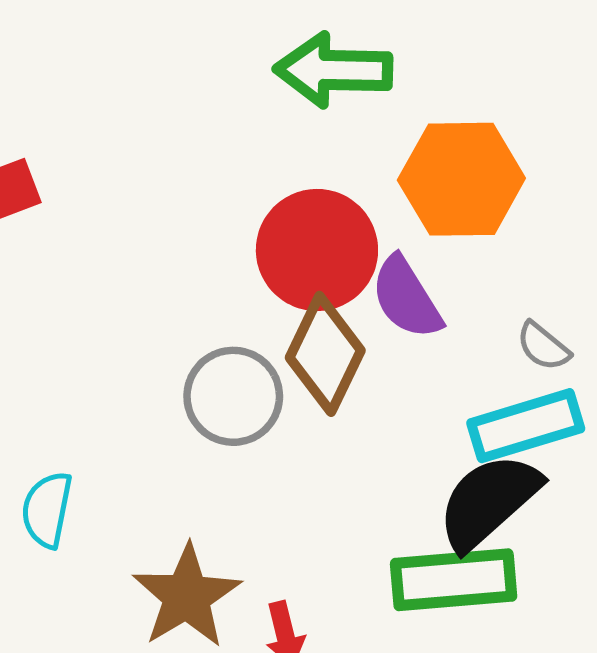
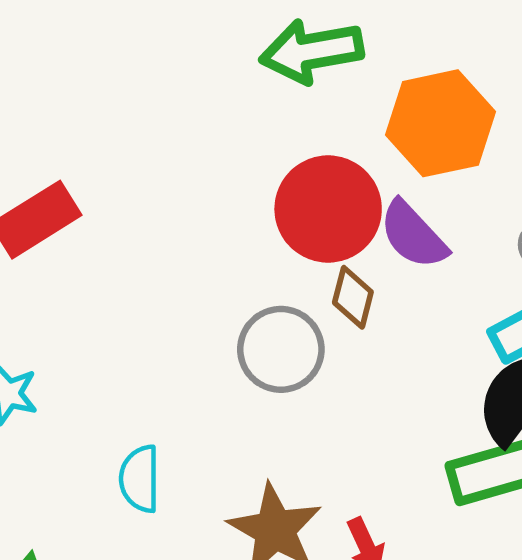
brown diamond: (325, 354) -> (353, 297), size x0.6

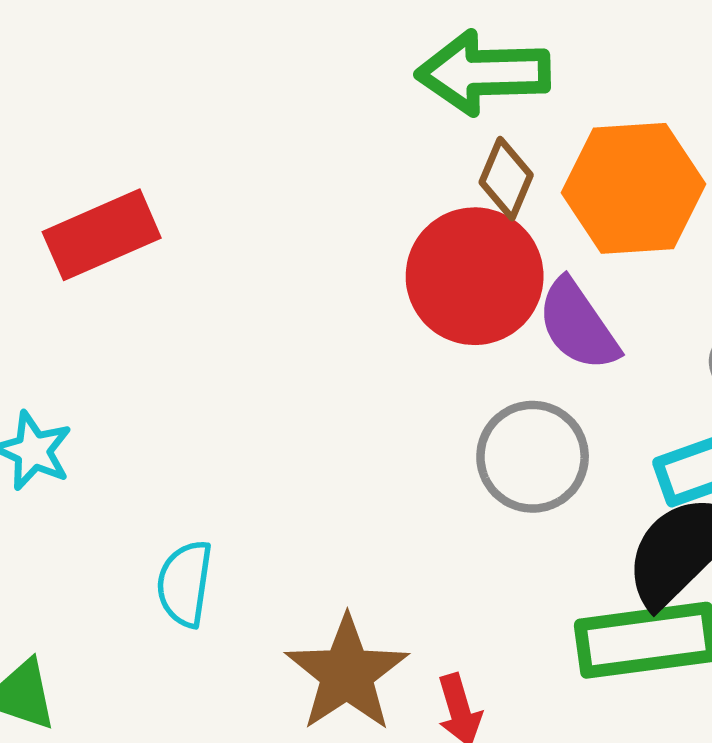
brown diamond: (353, 297) -> (506, 179), moved
gray circle: (281, 349) -> (533, 457), moved

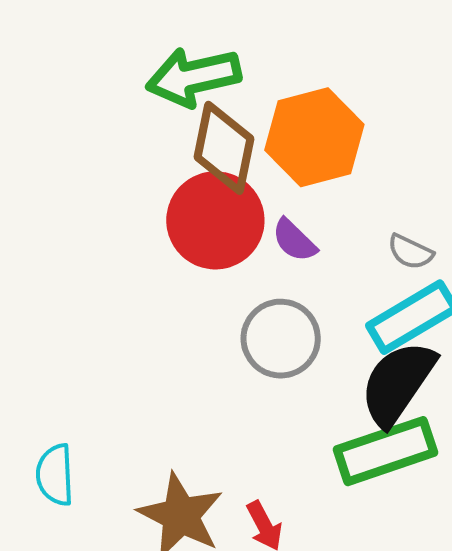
brown diamond: (506, 179) -> (224, 148), size x1.6
purple semicircle: (578, 325) -> (294, 240), size x0.7

